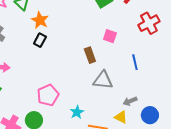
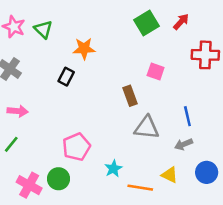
orange star: (40, 20) -> (84, 49), moved, turned -30
red cross: (149, 23) -> (205, 55), turned 30
blue line: (135, 62) -> (187, 116), moved
gray arrow: (130, 101) -> (184, 144), moved

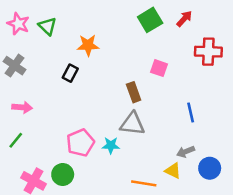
gray triangle: (147, 128) -> (132, 124), moved
gray arrow: (184, 144) -> (186, 152), moved
cyan star: (113, 169) -> (111, 145), moved, turned 30

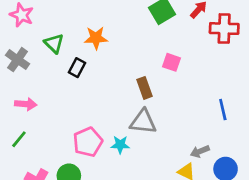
green triangle: (47, 26) -> (54, 43), moved
red cross: (208, 52) -> (224, 29), moved
blue line: (191, 112) -> (223, 110), moved

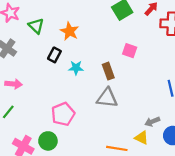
orange star: (96, 38) -> (69, 31), turned 30
green triangle: (54, 43) -> (36, 26), moved
cyan star: (120, 145) -> (76, 68), moved

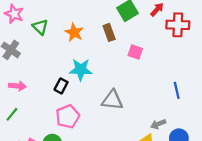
black rectangle: (54, 55) -> (61, 86), moved
cyan star: (76, 68) -> (81, 70), size x1.5
brown rectangle: (108, 71) -> (109, 32), moved

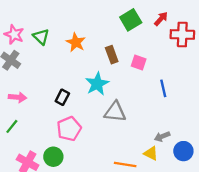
pink star: (14, 14) -> (14, 34), moved
brown rectangle: (109, 32) -> (112, 55), moved
cyan star: (81, 70) -> (97, 84), moved, turned -30
blue line: (177, 90) -> (163, 88), moved

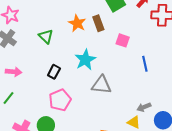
green triangle: (41, 37) -> (46, 36), moved
orange star: (76, 42) -> (77, 23), moved
brown rectangle: (112, 55) -> (98, 23), moved

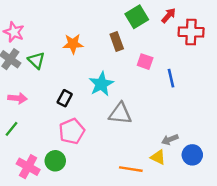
orange star: (77, 23) -> (73, 44), moved, turned -30
green triangle: (46, 36) -> (36, 60), moved
blue line: (145, 64) -> (171, 78), moved

